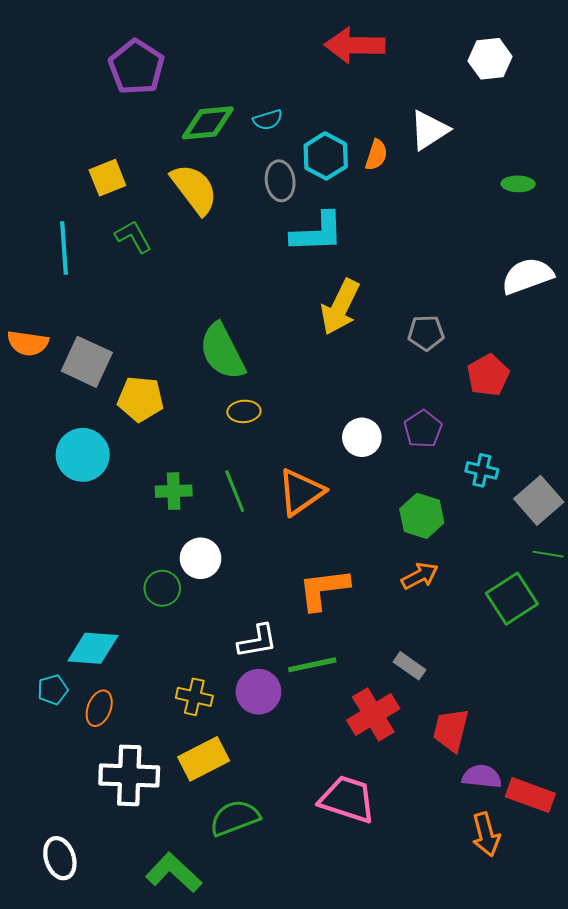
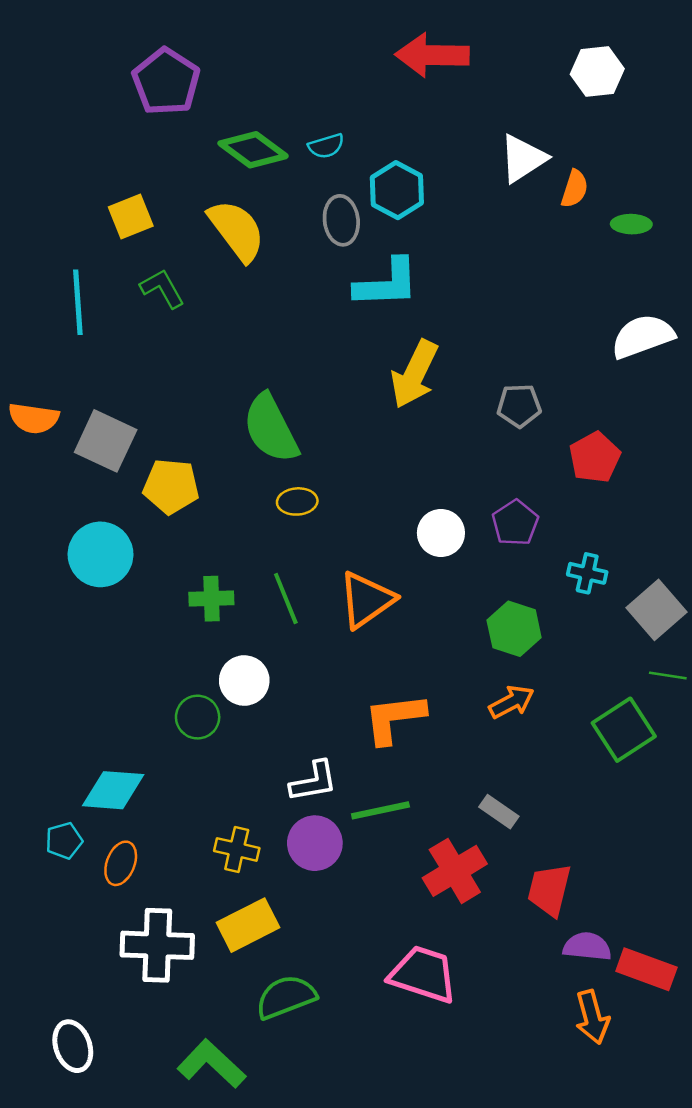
green diamond: (208, 123) -> (253, 150), turned 42
orange semicircle: (376, 155) -> (575, 189), moved

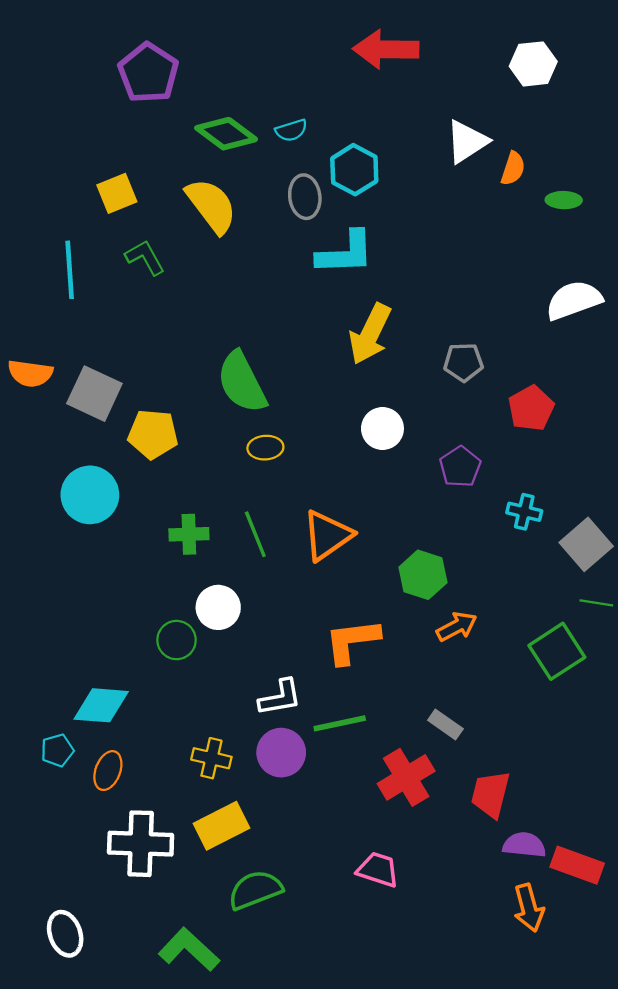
white circle: (441, 533) -> (382, 428), moved
green hexagon: (514, 629) -> (423, 575), moved
pink trapezoid: (423, 974) -> (378, 870), size x0.7

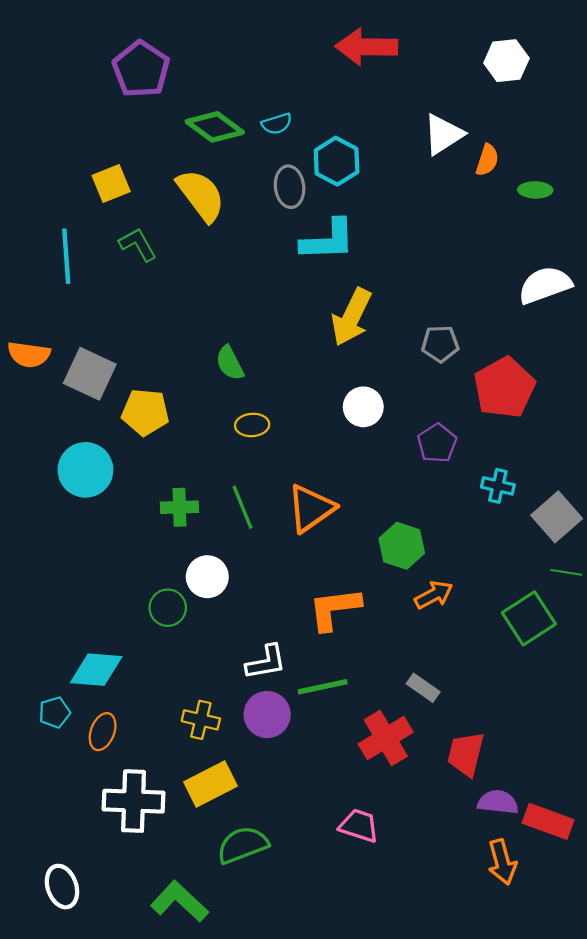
green semicircle: (242, 382) -> (230, 363), size x0.6
red pentagon: (531, 408) -> (504, 388), size x1.4

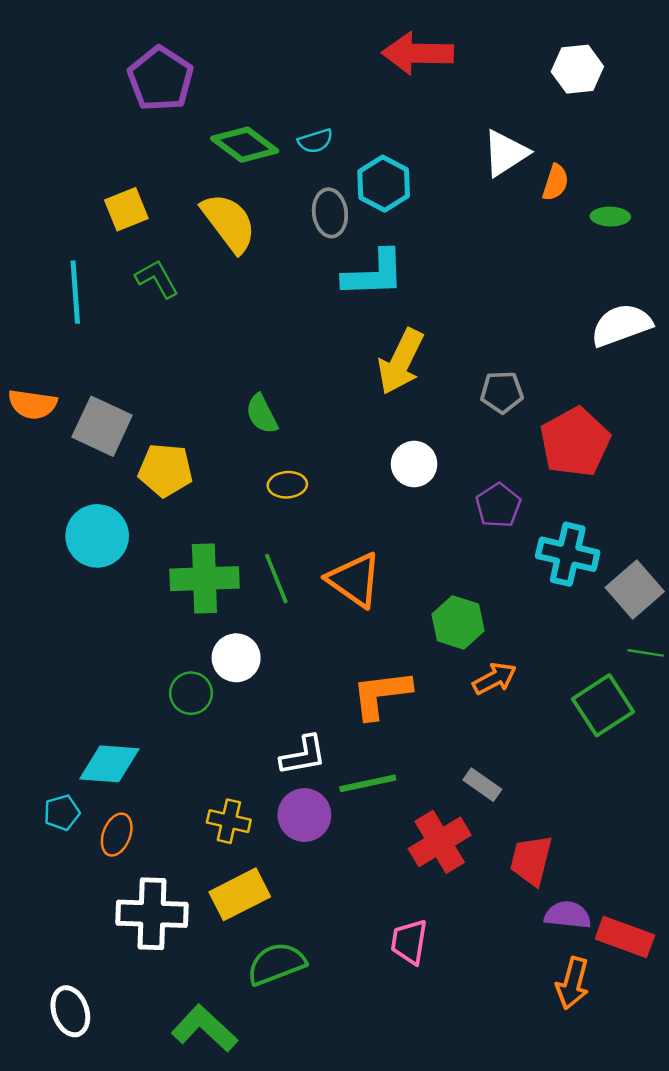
cyan cross: (498, 486) -> (568, 554), size x1.6
green cross: (179, 507) -> (204, 579), size x1.6
orange triangle: (311, 508) -> (354, 580), turned -50
pink trapezoid: (359, 826) -> (409, 942), turned -99
orange arrow: (502, 862) -> (573, 983), turned 30

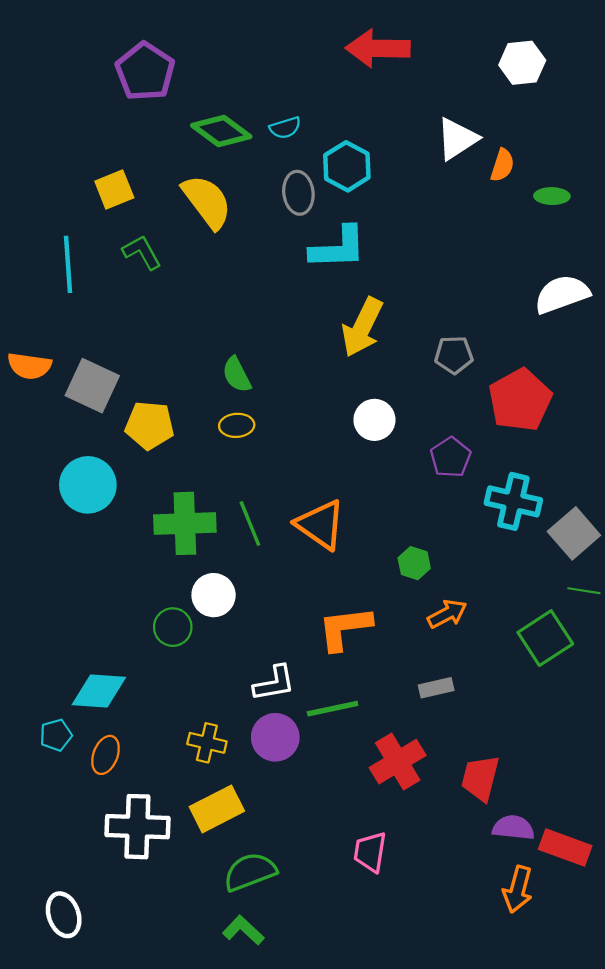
yellow ellipse: (287, 485) -> (237, 425), moved
green hexagon: (458, 622) -> (414, 563), size x0.7
gray rectangle: (482, 785) -> (436, 688), moved, turned -48
green L-shape: (204, 1028) -> (243, 930), moved, size x0.7

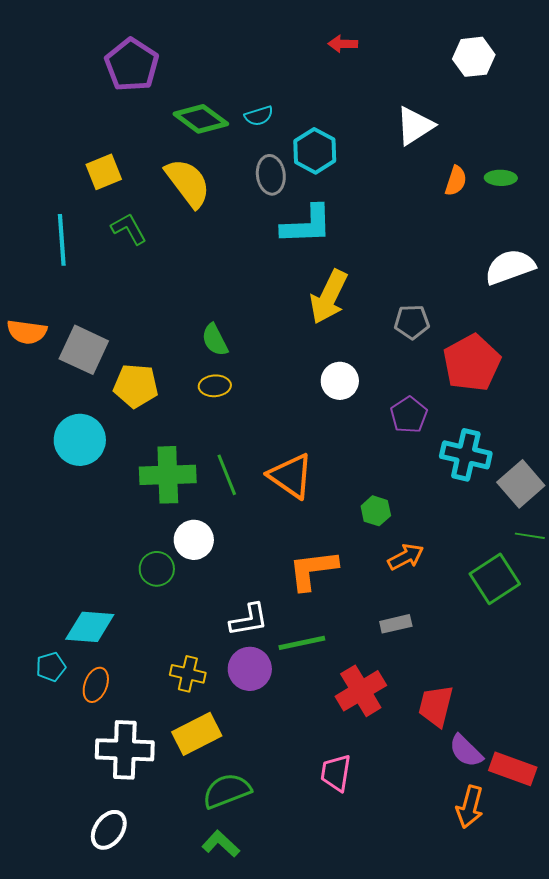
red arrow: (378, 48) -> (343, 44), size x0.5
orange semicircle: (502, 165) -> (456, 181), moved
purple semicircle: (513, 828) -> (466, 751), turned -141
white ellipse: (64, 915) -> (109, 830), moved, turned 54

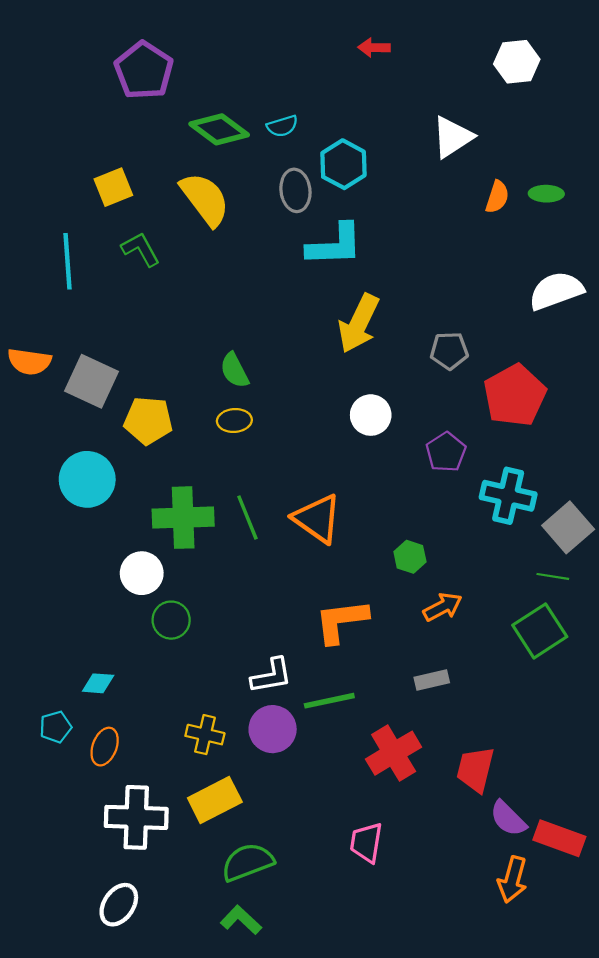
green line: (530, 536) -> (553, 576), moved
white circle: (194, 540) -> (142, 573), moved
cyan diamond: (90, 627) -> (98, 683), size x0.6

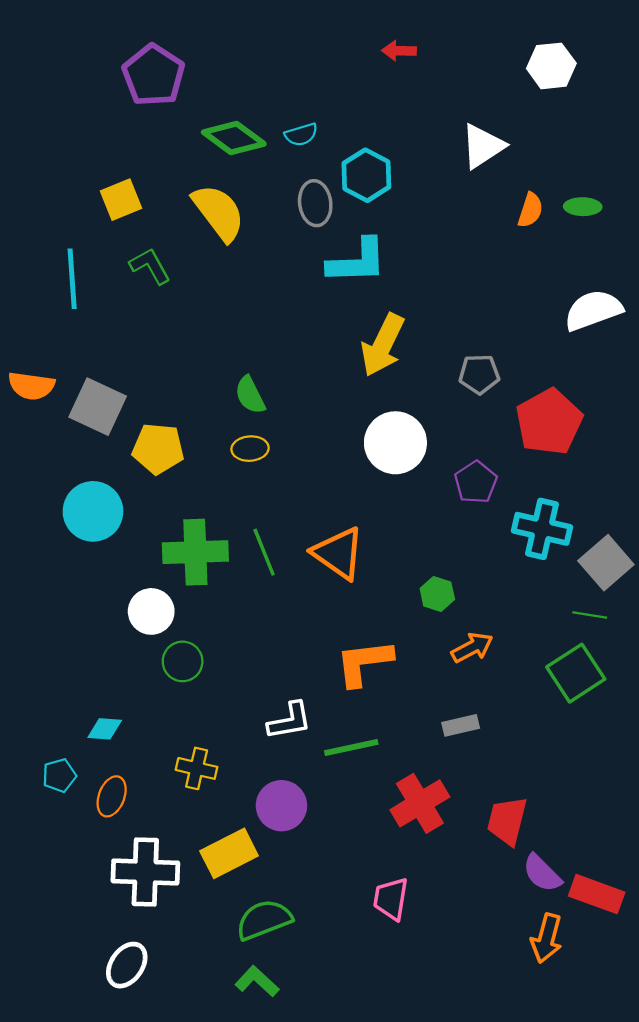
white circle: (371, 415) -> (395, 443), size x1.4
purple circle: (273, 729) -> (281, 806), moved
yellow cross: (205, 735) -> (197, 768), moved

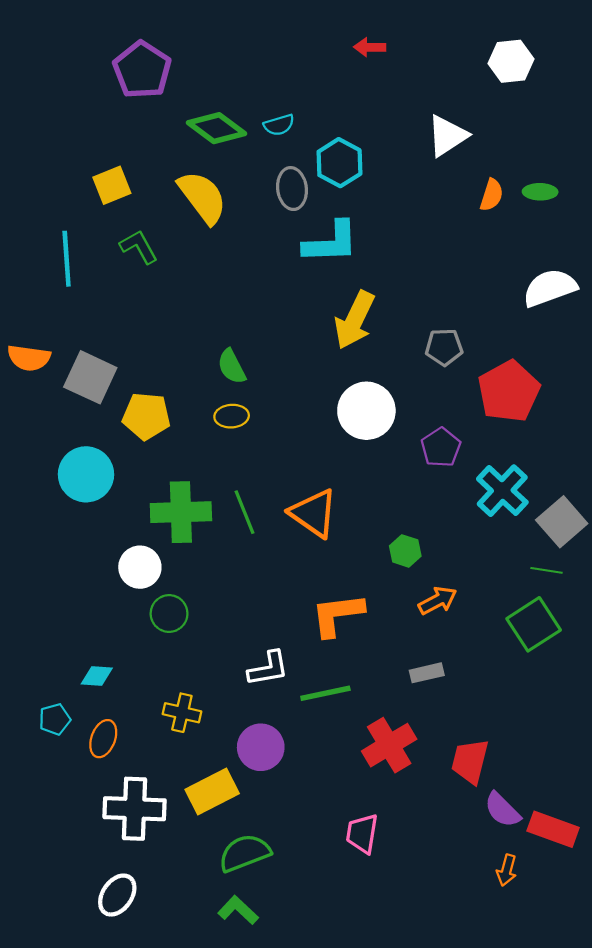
cyan cross: (542, 529) -> (502, 491), turned 30
orange arrow: (547, 938) -> (507, 870), size x0.7

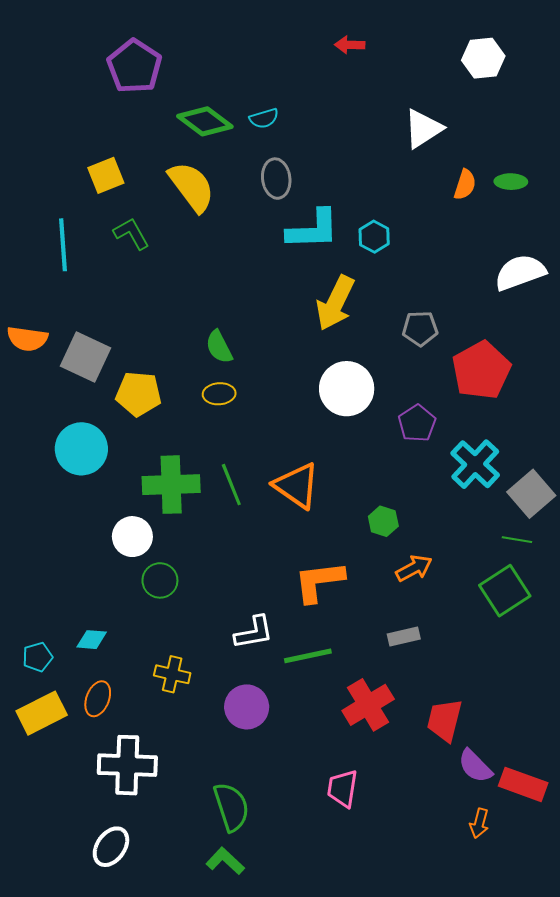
cyan hexagon: (339, 163) -> (374, 237), moved, size x0.7
cyan pentagon: (55, 719) -> (38, 657), moved
yellow rectangle: (212, 791) -> (42, 713), moved
green semicircle: (245, 853) -> (231, 807), turned 93

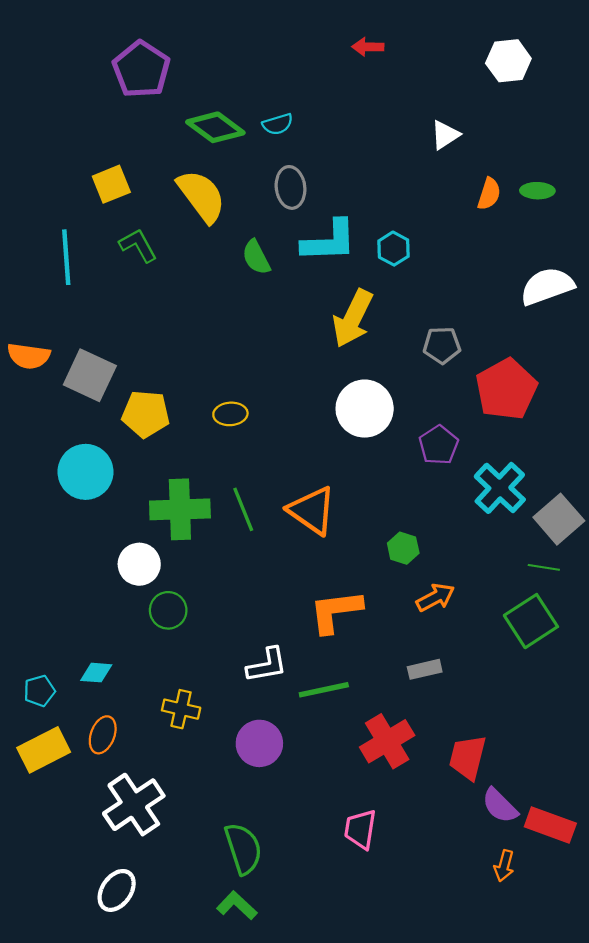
white triangle: (423, 129) -> (445, 135), size x0.7
green semicircle: (219, 347) -> (256, 257), moved
white cross: (127, 765) -> (134, 805), turned -36

